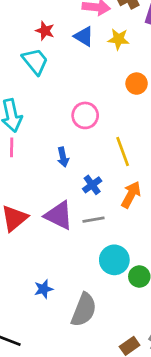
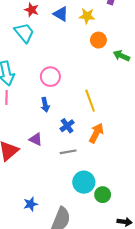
orange circle: (137, 84) -> (98, 40), moved
pink circle: (85, 115) -> (50, 77), moved
purple triangle: (59, 215) -> (36, 139), moved, size x0.6

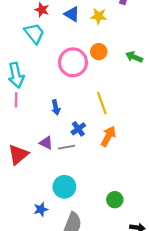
orange circle: (98, 40) -> (99, 52), moved
pink circle: (50, 77) -> (73, 62), moved, size x1.4
gray line: (68, 152) -> (67, 147), moved
cyan circle: (84, 182) -> (64, 187), moved

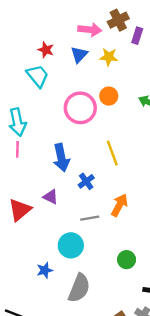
blue triangle: (72, 14) -> (79, 55), turned 42
blue arrow: (56, 107) -> (61, 158), size x1.6
orange arrow: (108, 136) -> (119, 205), moved
gray line: (67, 147) -> (90, 218), moved

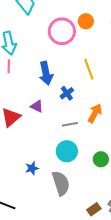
cyan circle: (71, 245) -> (67, 151), moved
gray semicircle: (79, 288) -> (61, 183), turned -40

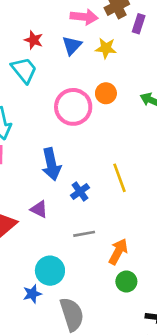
yellow line: (89, 69) -> (120, 178), moved
orange arrow: (95, 113) -> (118, 252), moved
cyan circle: (67, 151) -> (50, 271), moved

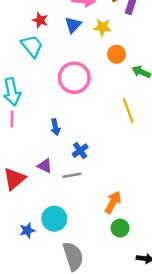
orange circle: (106, 93) -> (117, 54), moved
blue arrow: (51, 164) -> (55, 127), size x0.6
yellow line: (120, 178) -> (128, 111), moved
gray line: (84, 234) -> (72, 175), moved
blue star: (32, 294) -> (27, 230), moved

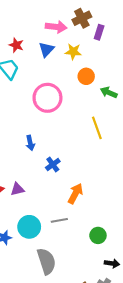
purple triangle: (45, 166) -> (17, 189), moved, turned -40
gray line: (72, 175) -> (59, 220), moved
orange arrow: (113, 202) -> (75, 194), moved
green circle: (120, 228) -> (98, 235), moved

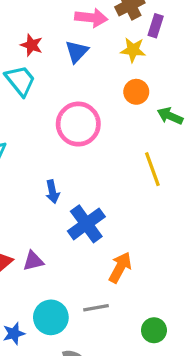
yellow star: (73, 52) -> (133, 50), moved
blue cross: (53, 164) -> (86, 224), size x1.6

